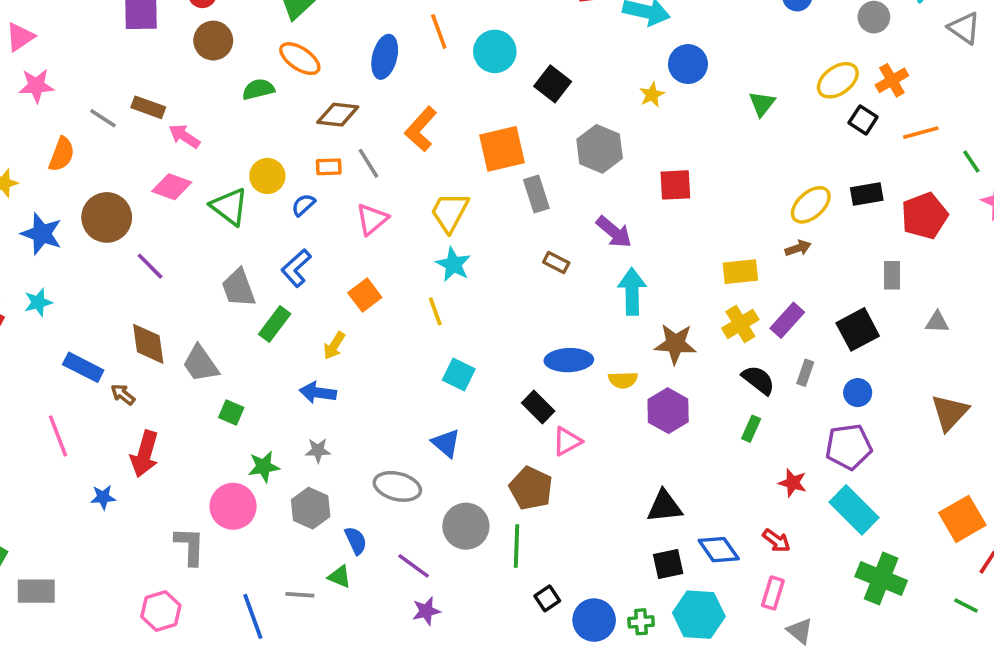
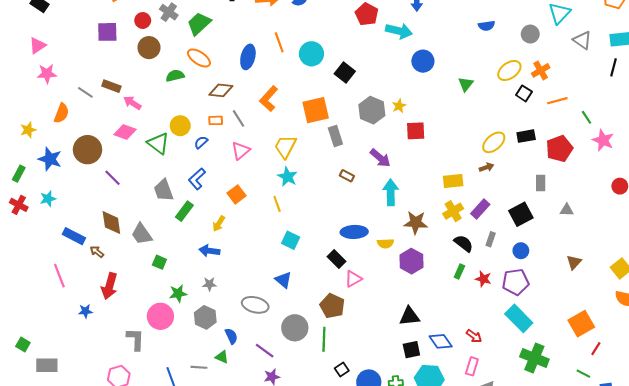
yellow star: (652, 95) -> (399, 106), moved
brown triangle: (950, 412) -> (574, 262), size x0.7
red star: (793, 483) -> (483, 279), moved

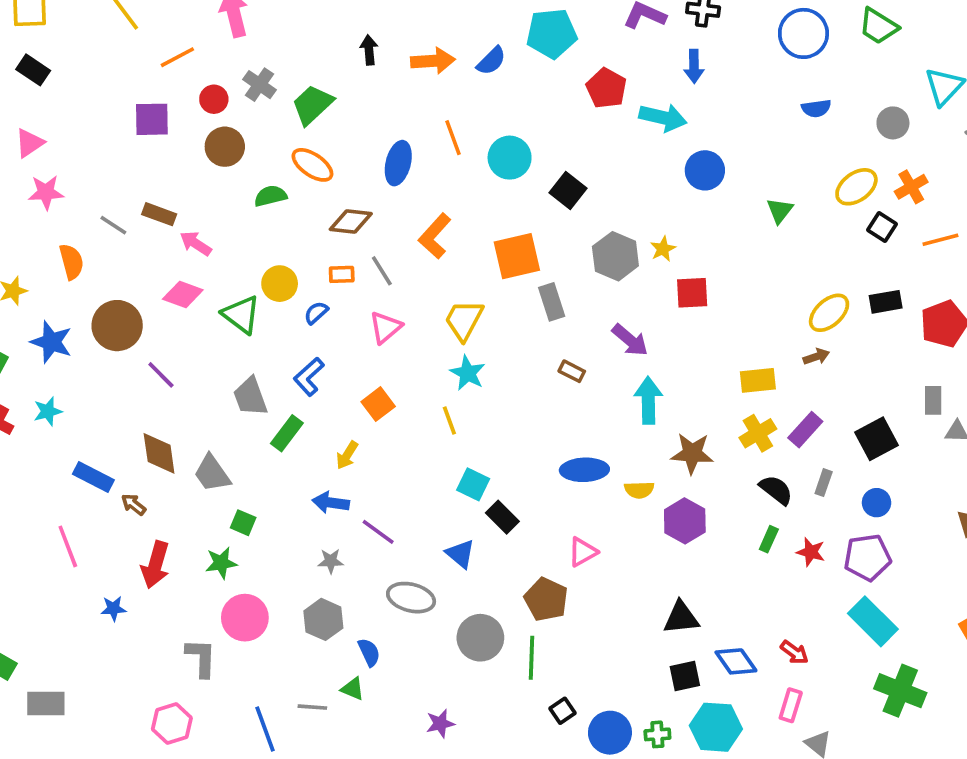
orange semicircle: (61, 113) -> (71, 262), turned -36
gray rectangle: (541, 183) -> (933, 400), moved
black rectangle: (336, 259) -> (502, 517), moved
green star: (178, 293) -> (221, 563), moved
purple line: (265, 351) -> (378, 532), moved

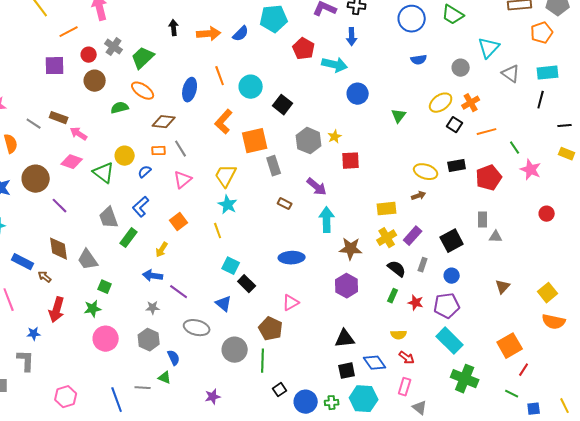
orange L-shape: (435, 236) -> (224, 122), moved
yellow ellipse: (829, 313) -> (426, 172), turned 60
yellow semicircle: (639, 490) -> (399, 335), moved
gray L-shape: (201, 658) -> (26, 361), moved

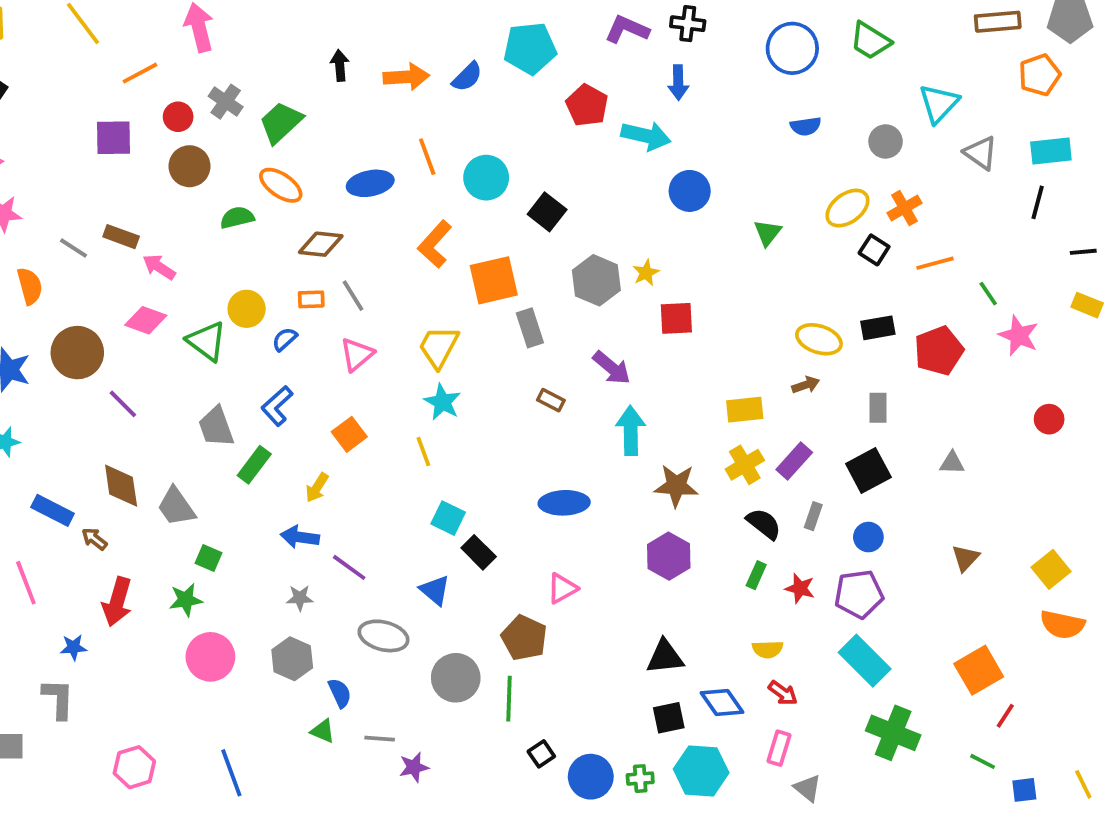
blue ellipse: (190, 90) -> (370, 183), turned 65
gray rectangle: (483, 220) -> (878, 408), moved
gray line: (143, 388) -> (380, 739), moved

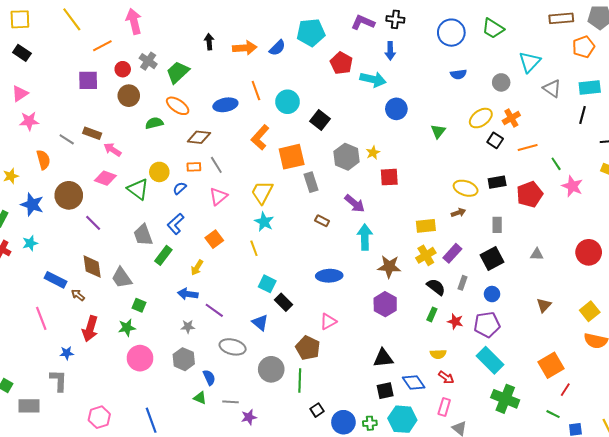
red circle: (1049, 419) -> (589, 252), moved, size x1.6

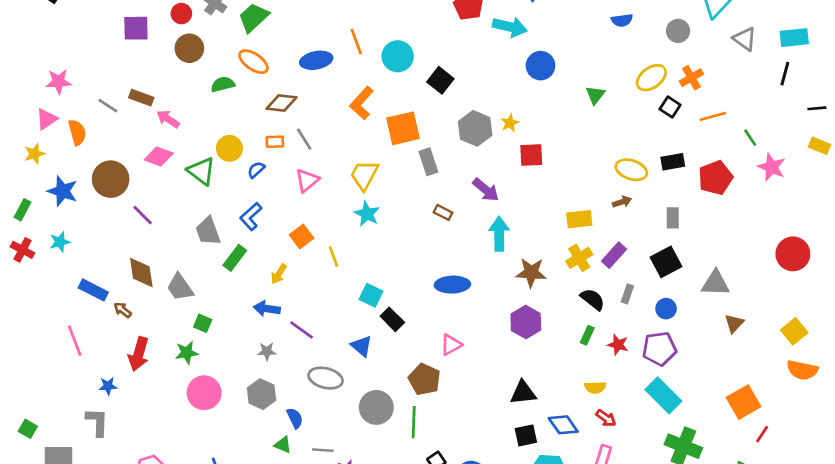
pink triangle: (20, 94) -> (47, 119), moved
yellow line: (254, 248) -> (334, 257), moved
gray triangle: (537, 254) -> (715, 283), moved, size x1.6

